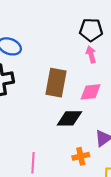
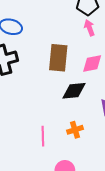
orange cross: (81, 156) -> (75, 130), moved

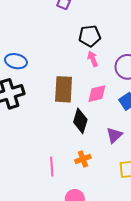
black diamond: (74, 91) -> (80, 121), turned -65

